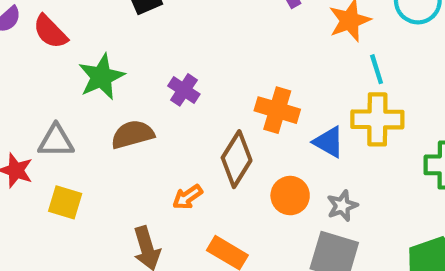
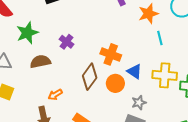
yellow cross: (377, 119) -> (165, 75), moved
orange circle: (290, 196) -> (115, 83), moved
orange arrow: (187, 197) -> (55, 95), moved

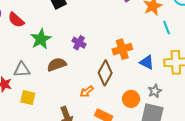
orange cross: (111, 54) -> (122, 49), turned -30
orange circle: (115, 83) -> (131, 99), moved
orange arrow: (55, 95) -> (87, 91), moved

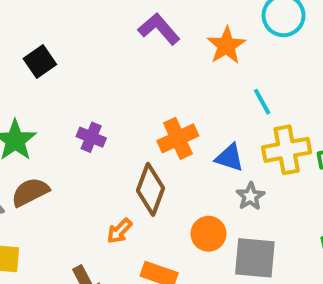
cyan line: (167, 28) -> (262, 102), moved
brown semicircle: (57, 64) -> (30, 192), moved
gray star: (155, 91) -> (250, 196), moved

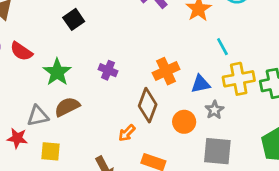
blue triangle: (230, 158) -> (201, 84), turned -30
orange circle: (208, 234) -> (184, 122), moved

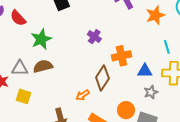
purple cross: (108, 70) -> (94, 37), moved
orange circle: (184, 122) -> (126, 110), moved

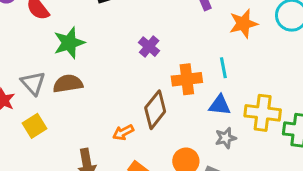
cyan line: (167, 47) -> (223, 68), moved
gray triangle: (20, 68) -> (33, 83), turned 42
yellow square: (24, 96) -> (35, 126), turned 35

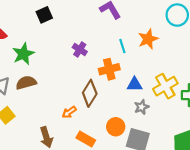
orange star: (243, 24) -> (148, 39), moved
cyan line: (223, 68) -> (122, 46), moved
yellow cross: (263, 113) -> (165, 86), turned -30

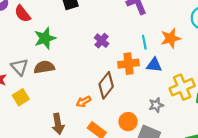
blue triangle: (135, 85) -> (154, 65), moved

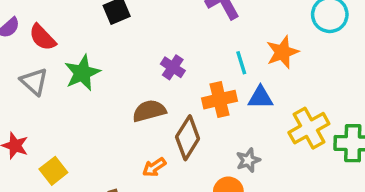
gray triangle: (20, 67) -> (34, 81), moved
brown semicircle: (44, 67) -> (149, 111), moved
gray star: (156, 105) -> (248, 160), moved

